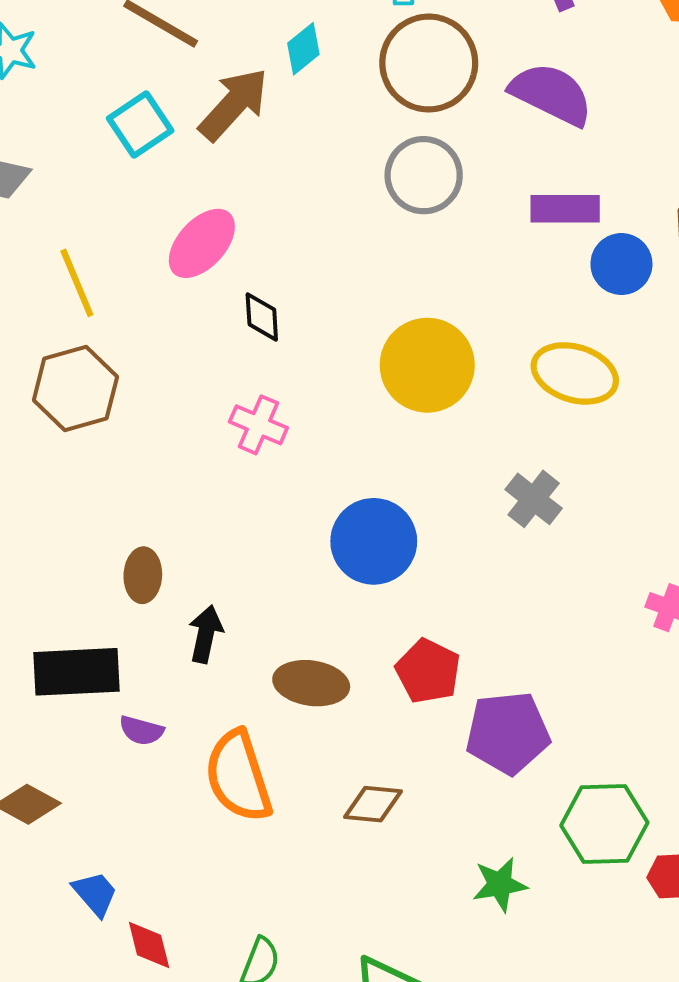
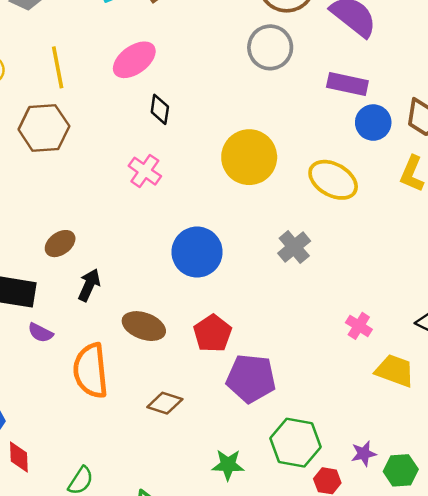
brown ellipse: (143, 575) -> (60, 244), turned 40

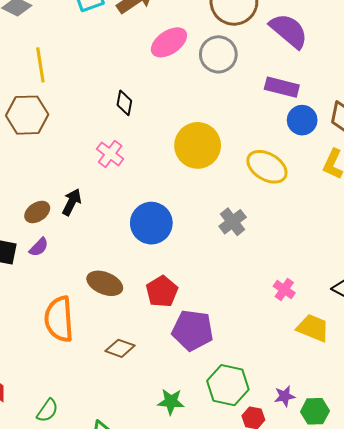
pink ellipse: (134, 60) -> (169, 42), moved
black arrow: (89, 285) -> (72, 202), moved
purple semicircle: (40, 333) -> (39, 247), moved, turned -75

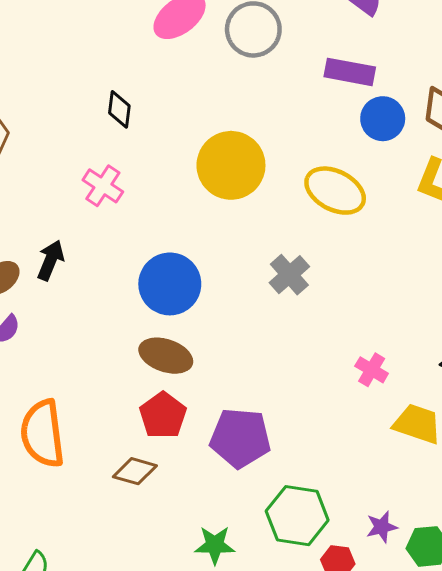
brown ellipse: (105, 283) -> (166, 356), moved
red pentagon: (162, 291) -> (163, 415), moved

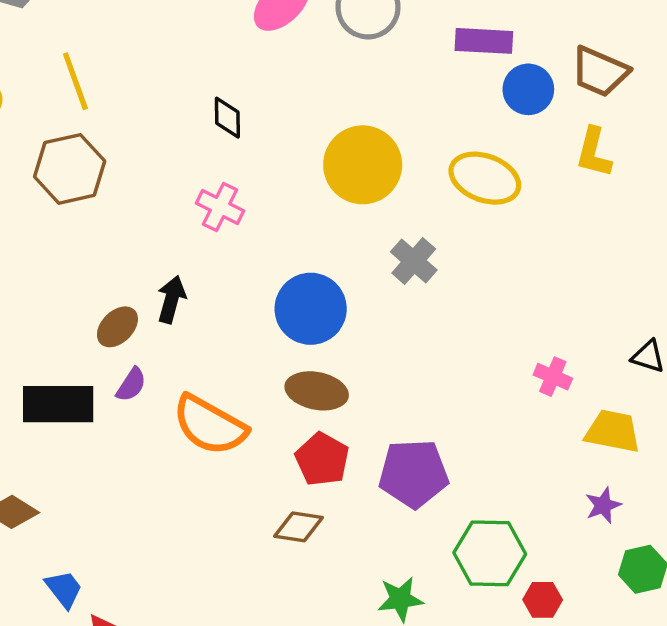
gray cross: (289, 275) -> (414, 261), moved
orange semicircle: (43, 434) -> (210, 425), moved, turned -46
purple star: (382, 527) -> (603, 505), moved

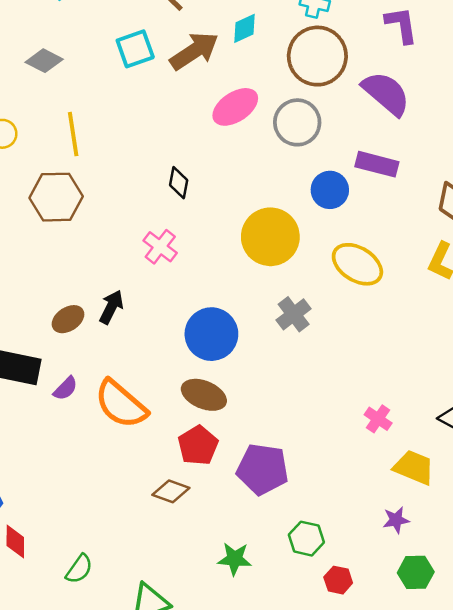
blue circle: (528, 89) -> (330, 190), moved
purple semicircle: (131, 385) -> (65, 388), moved
green hexagon: (490, 553) -> (306, 539), size x0.7

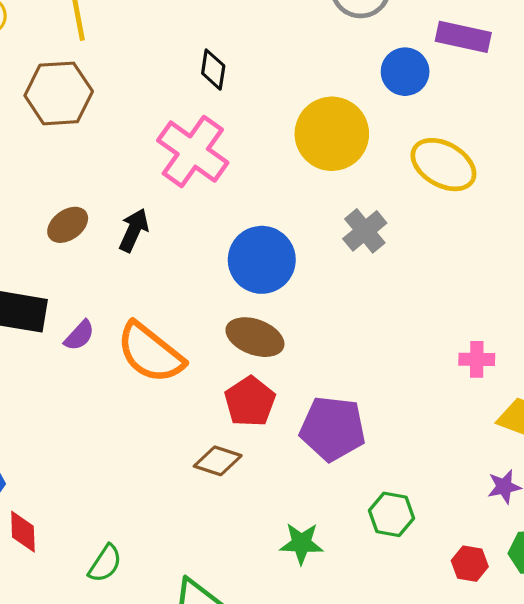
pink cross: (160, 247) -> (193, 152), size x1.6
brown ellipse: (68, 319) -> (68, 225), moved
pink cross: (378, 419) -> (477, 359), turned -32
red hexagon: (338, 580) -> (470, 564), moved

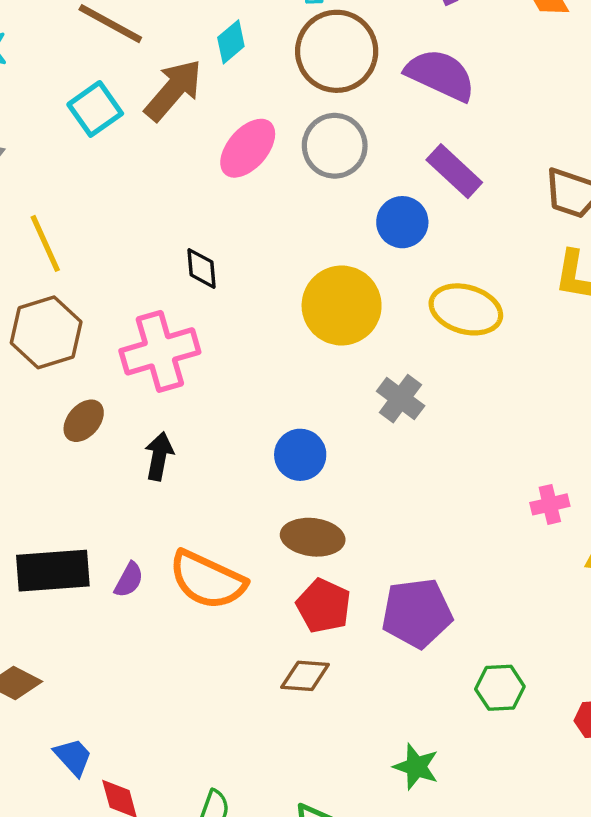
purple rectangle: (463, 37) -> (454, 171), turned 44
pink cross: (193, 152) -> (160, 351), moved, turned -38
brown ellipse: (68, 225) -> (84, 421), moved
blue circle: (262, 260) -> (300, 455), size x0.7
green star: (301, 543) -> (416, 767), moved, turned 30

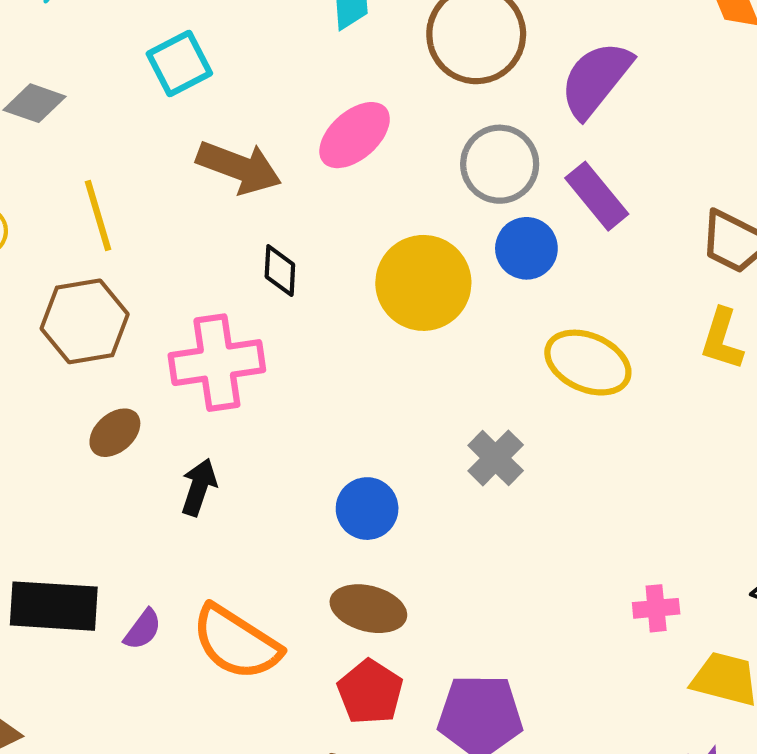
purple semicircle: (440, 75) -> (596, 79), turned -84
brown arrow: (173, 90) -> (239, 167), moved, turned 62
gray circle: (335, 146) -> (500, 164), moved
yellow circle: (342, 306) -> (423, 283), moved

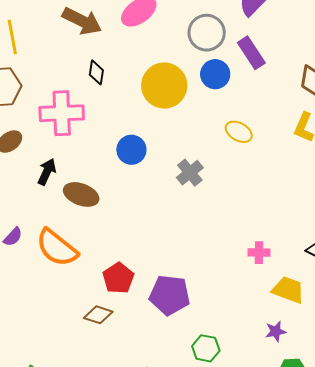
yellow ellipse: (588, 363) -> (239, 132), size x0.7
blue circle: (367, 509) -> (131, 150), moved
brown ellipse: (368, 609) -> (81, 194), moved

